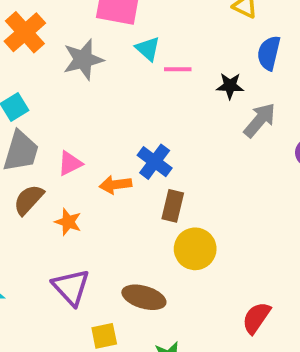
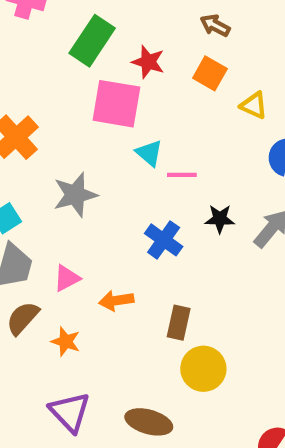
gray star: (83, 60) -> (75, 195), moved
black star: (230, 86) -> (220, 219), moved
blue cross: (155, 162) -> (164, 240), moved

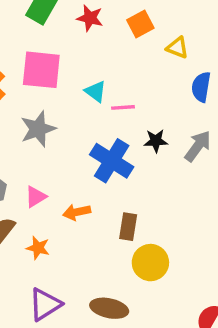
orange square: (210, 73) -> (140, 24), turned 36
pink square: (116, 104) -> (41, 70), moved
blue cross: (164, 240) -> (112, 161), size x1.4
purple triangle: (70, 412) -> (45, 304), turned 45

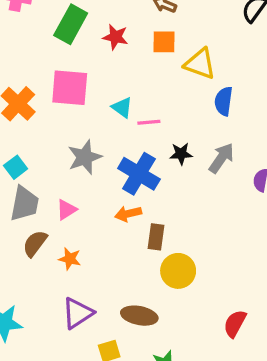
orange square: (140, 24) -> (164, 42), turned 30
yellow triangle: (177, 48) -> (200, 64), size x1.5
gray star: (38, 129) -> (85, 157), moved
orange arrow: (77, 212) -> (128, 214), moved

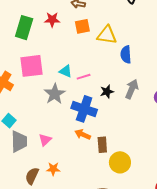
red star: (115, 37) -> (52, 20), moved
gray star: (85, 157) -> (55, 94), moved
orange arrow: (128, 214) -> (83, 134), turned 49
brown semicircle: (35, 243) -> (32, 176), moved

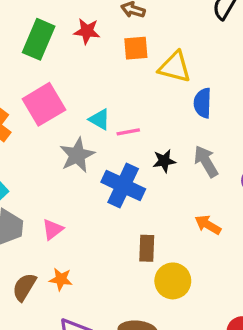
pink square: (32, 66) -> (44, 104), turned -30
gray arrow: (132, 89) -> (206, 161), turned -60
orange arrow: (83, 134) -> (208, 225), moved

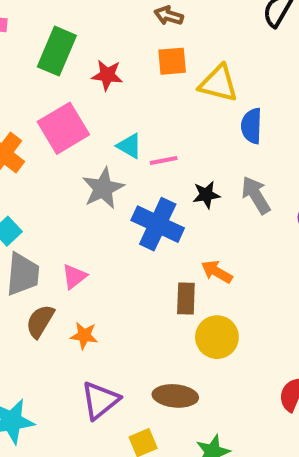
red star: (87, 31) -> (107, 75), moved
orange arrow: (208, 225) -> (217, 272), moved
brown semicircle: (24, 287) -> (40, 321), moved

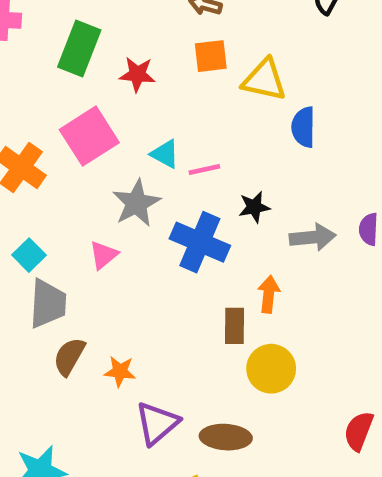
gray arrow: (256, 195) -> (313, 237), moved, turned 117
orange arrow: (217, 272) -> (269, 294), turned 68
pink triangle: (74, 276) -> (104, 255), moved
purple triangle: (100, 400) -> (157, 423), moved

